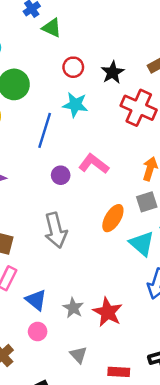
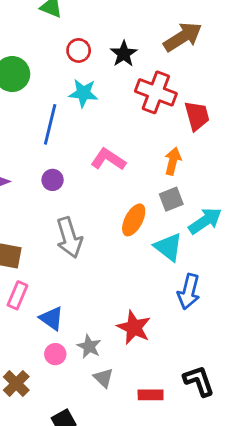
purple circle: (61, 175) -> (53, 180), moved
gray star: (73, 308) -> (89, 346), moved

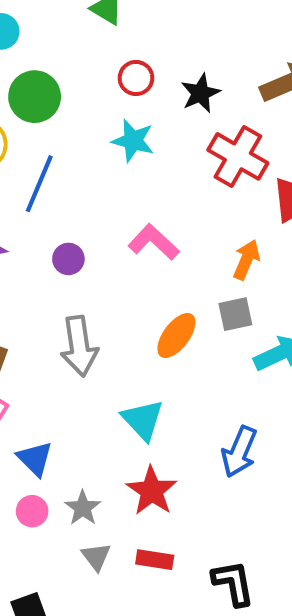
blue line: (50, 124) -> (39, 184), moved
cyan triangle: (168, 247) -> (143, 420), moved
red rectangle: (151, 395) -> (155, 560), moved

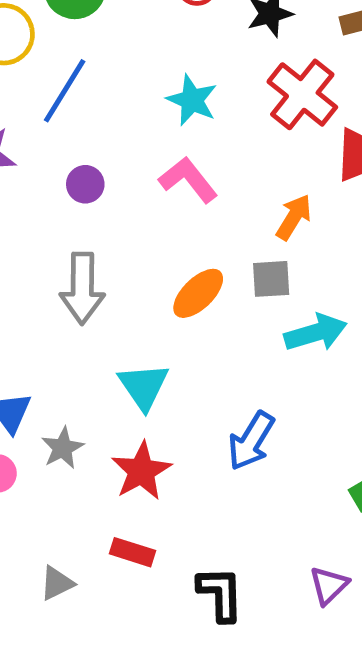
cyan star: (133, 141) -> (192, 100), moved
gray star: (83, 508) -> (63, 448), moved
gray triangle: (96, 557) -> (57, 583), moved, turned 32

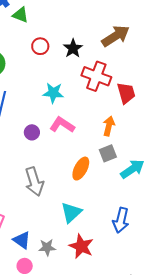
purple circle: (85, 184) -> (32, 132), moved
cyan triangle: (144, 386) -> (71, 212), turned 40
gray star: (63, 448) -> (47, 247), turned -30

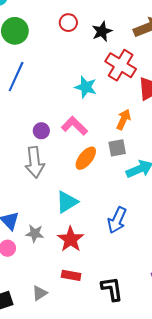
cyan star: (53, 93) -> (86, 87), moved
pink L-shape: (62, 125) -> (74, 126), moved
purple circle: (32, 132) -> (41, 131), moved

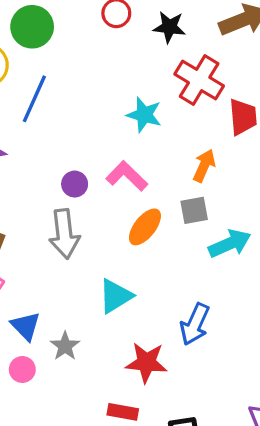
black star: (102, 31) -> (169, 27), turned 30
gray star: (35, 233) -> (65, 346), turned 30
red star: (71, 239) -> (146, 363), moved, turned -30

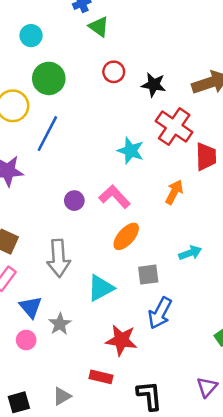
gray square: (194, 210) -> (148, 275), moved
gray arrow: (64, 234) -> (58, 258), moved
cyan arrow: (230, 244) -> (190, 253), size x0.7

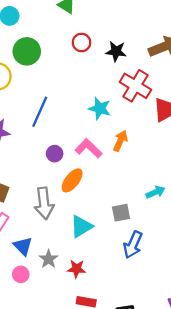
blue line: (47, 134) -> (40, 112), moved
orange arrow: (174, 192) -> (120, 141), moved
orange ellipse: (126, 236) -> (72, 180), moved
red star: (121, 340) -> (76, 269), moved, size x0.7

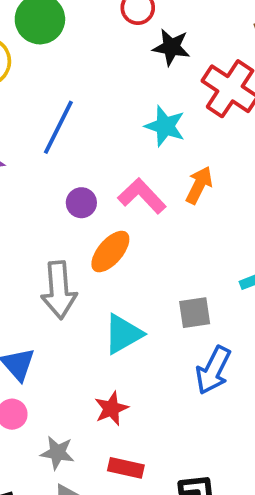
black star: (116, 51) -> (171, 47), moved
gray star: (49, 259) -> (57, 453), moved, turned -30
red star: (76, 269) -> (111, 409), turned -30

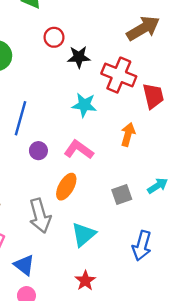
orange arrow: (199, 185) -> (128, 135), moved
purple circle: (81, 203) -> (38, 151), moved
gray square: (195, 313) -> (122, 195), moved

